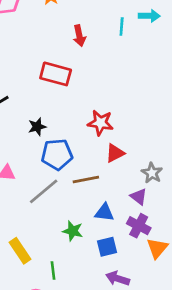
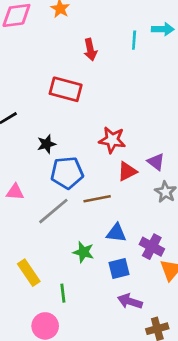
purple triangle: (139, 197) -> (156, 162), moved

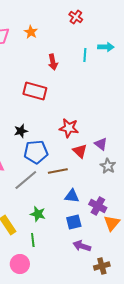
red triangle: (127, 171) -> (80, 151), turned -49
green star: (83, 252) -> (38, 214), moved

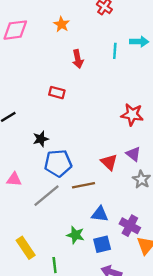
orange star: (31, 32) -> (62, 24), moved
red rectangle: (35, 91) -> (57, 93), size x0.6
red star: (69, 128) -> (132, 115), moved
green star: (38, 214) -> (75, 235), moved

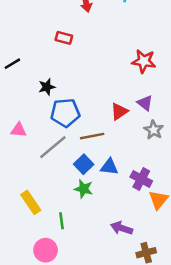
red triangle: (109, 162) -> (119, 111), turned 42
blue square: (102, 244) -> (84, 164), moved, turned -30

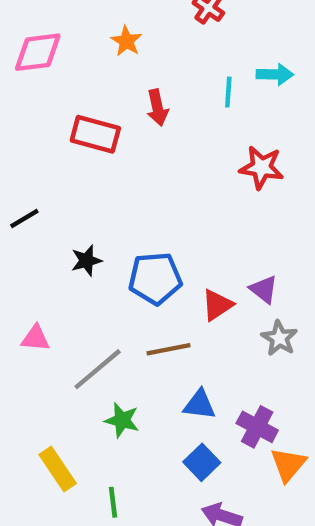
red rectangle: (64, 38) -> (95, 134), moved, size x1.5
red star: (144, 61) -> (262, 167), moved
blue pentagon: (65, 113) -> (155, 278), moved
blue square: (84, 164) -> (202, 462), moved
green star: (84, 189) -> (122, 420), moved

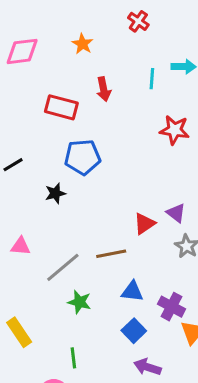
blue pentagon: (155, 278) -> (82, 157), moved
yellow rectangle: (58, 469) -> (19, 332), moved

